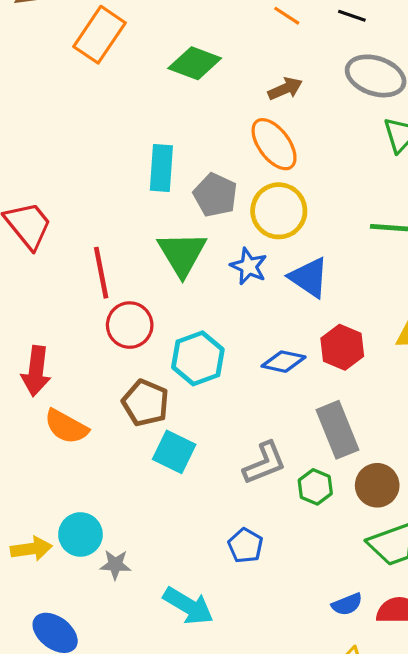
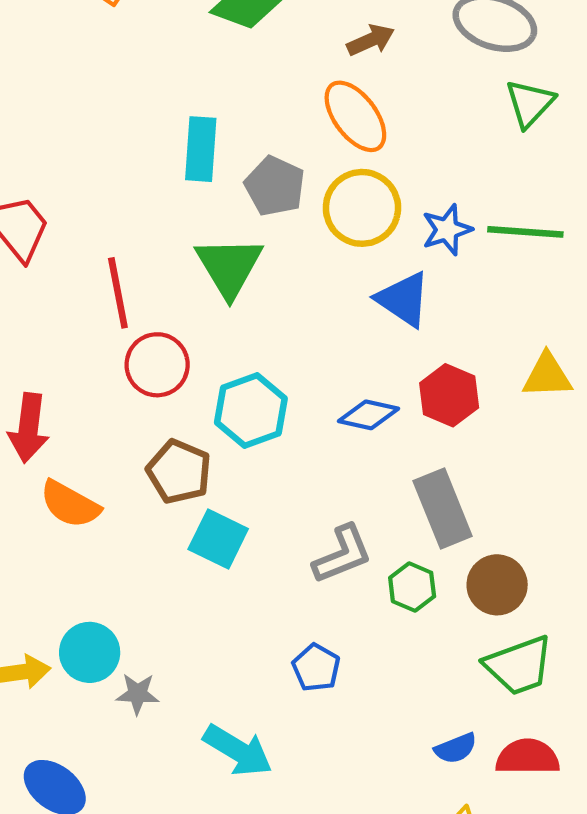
blue star: (249, 266) -> (447, 230), moved, turned 30

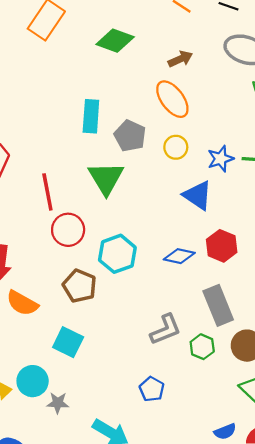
yellow circle: (362, 208) -> (176, 147), size x0.6
cyan square: (218, 539) -> (68, 342), moved

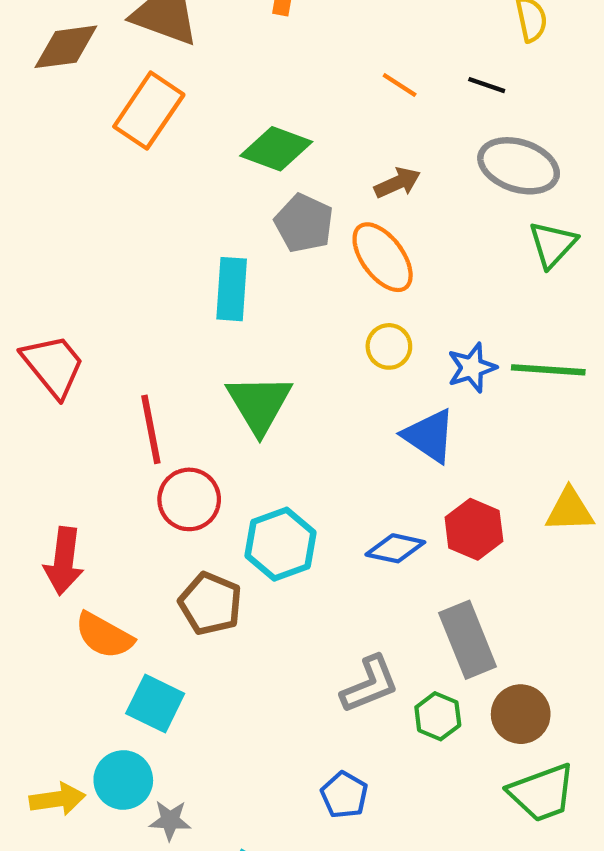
gray pentagon: (130, 136) -> (304, 223), moved
cyan square: (68, 342) -> (155, 703), moved

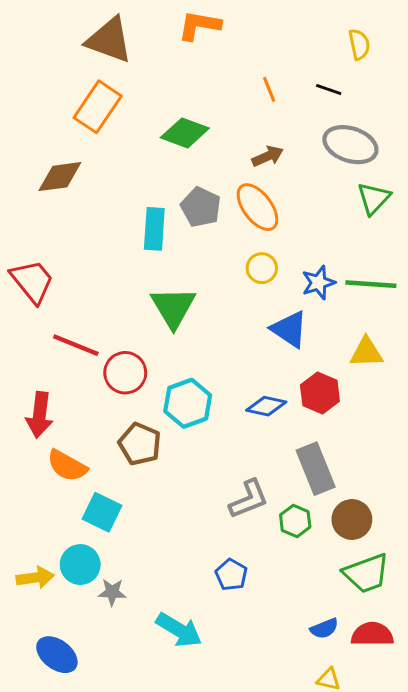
brown diamond: (66, 47) -> (60, 177), moved
orange line: (400, 85) -> (269, 89), turned 35
gray pentagon: (304, 223) -> (201, 207), moved
red line: (151, 429) -> (76, 345), moved, turned -57
yellow triangle: (570, 510) -> (366, 352), moved

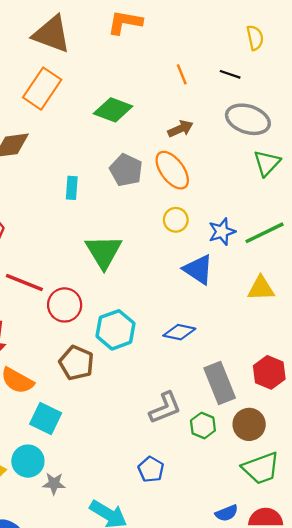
cyan rectangle: (154, 229) -> (72, 188), moved, size x0.7
green line: (371, 284) -> (264, 233), turned -30
red hexagon: (320, 393) -> (269, 372), moved

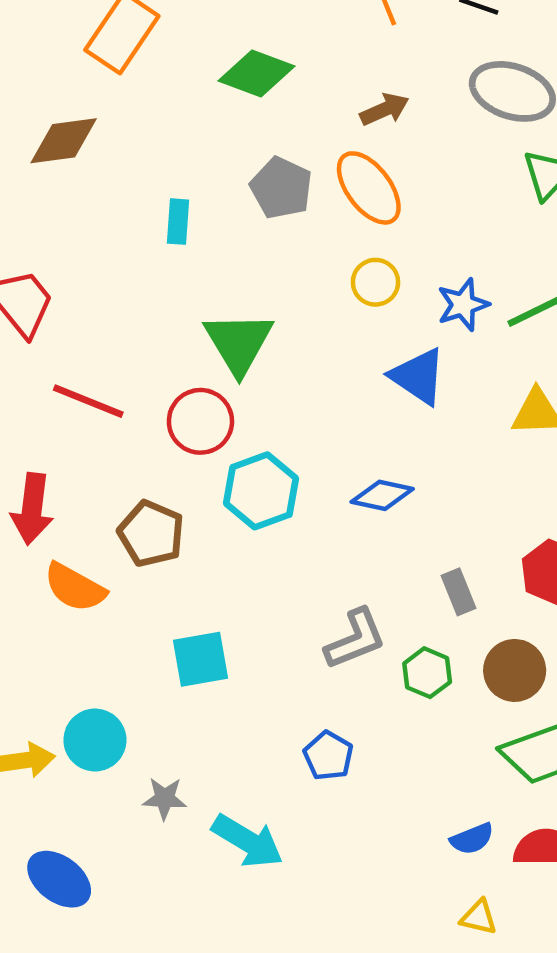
red circle: (65, 305) -> (200, 421), moved
brown pentagon: (76, 363) -> (151, 534), moved
gray rectangle: (220, 383) -> (459, 592), size x0.6
cyan square: (46, 418) -> (200, 659), moved, turned -36
gray star: (54, 484) -> (165, 798), moved

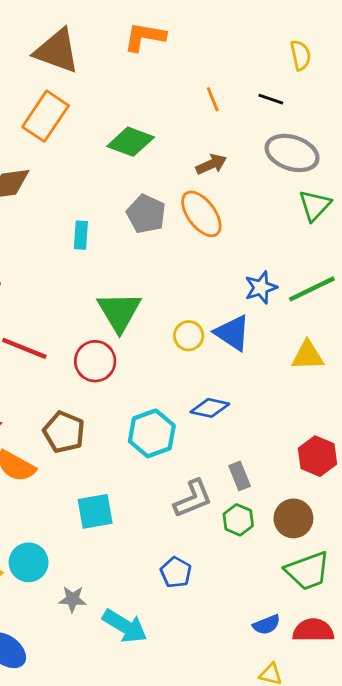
yellow circle: (375, 282) -> (189, 336), moved
cyan hexagon: (261, 491) -> (152, 433), moved
gray rectangle: (459, 592) -> (240, 476), moved

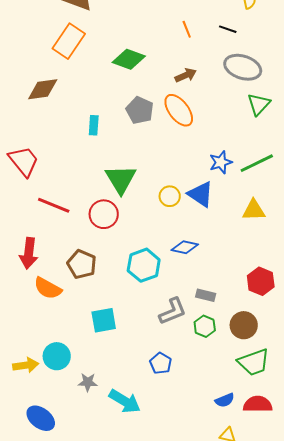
gray rectangle: (240, 476) -> (206, 295), turned -54

